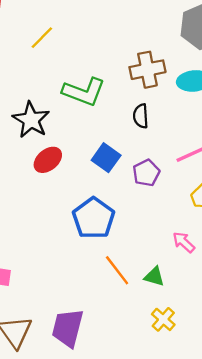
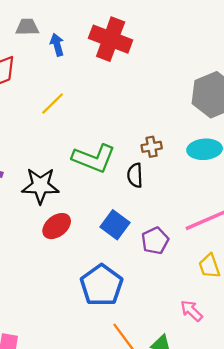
brown cross: (147, 70) -> (152, 147), moved, size x0.6
black semicircle: (141, 116) -> (135, 175), moved
black star: (31, 120) -> (40, 186), turned -30

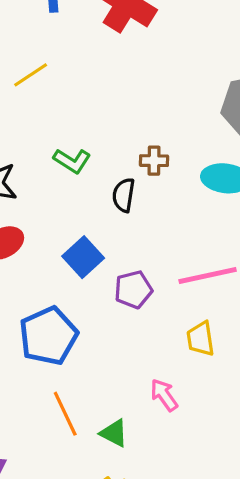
green L-shape: (94, 158) -> (72, 161), size x0.6

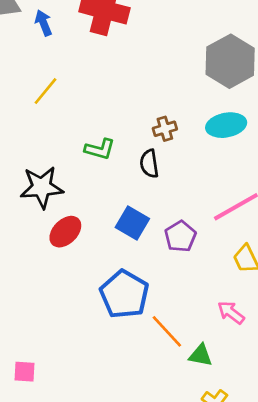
orange line: (65, 414) -> (167, 331), moved

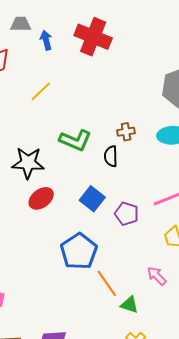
green L-shape: (100, 149) -> (75, 140), size x1.4
purple pentagon: (180, 236) -> (127, 214), turned -30

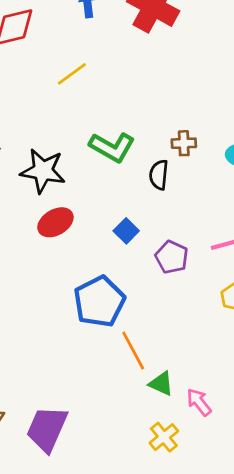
blue square: (92, 199) -> (126, 231), size x0.7
pink arrow: (157, 276) -> (199, 402), moved

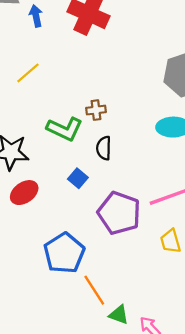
brown cross: (184, 143) -> (96, 110), moved
blue square: (126, 231) -> (78, 178), moved
purple pentagon: (172, 257) -> (119, 213), size x1.6

